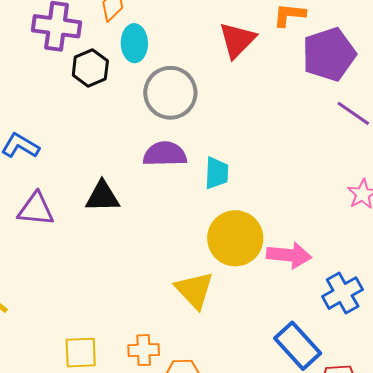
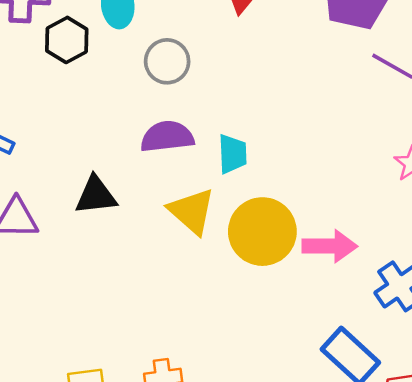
gray circle: (170, 93) -> (167, 61), size x0.7
yellow triangle: (194, 290) -> (192, 211), moved

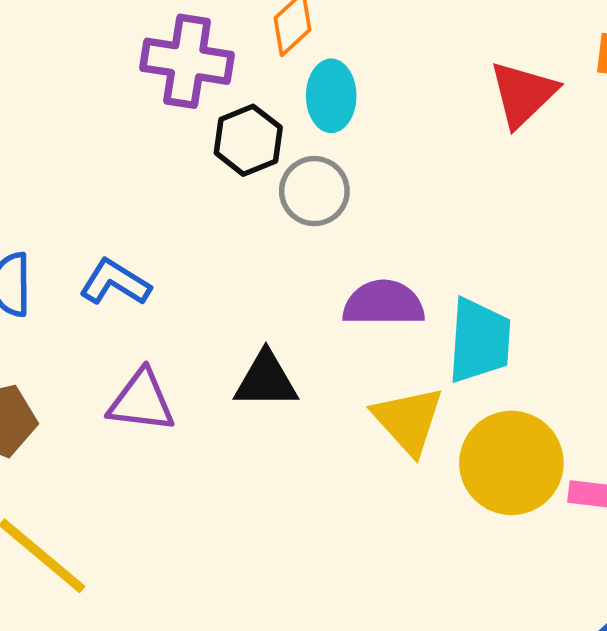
gray circle: (167, 61) -> (314, 191), moved
cyan trapezoid: (232, 154) -> (479, 341), size x1.4

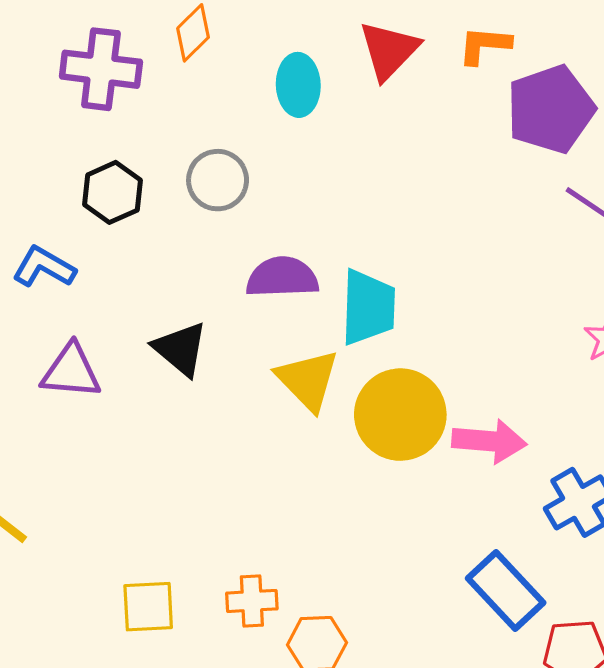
red triangle: (523, 94) -> (389, 50), moved
cyan ellipse: (331, 96) -> (298, 85), moved
black hexagon: (248, 140) -> (113, 192), moved
black triangle: (266, 380) -> (180, 349), turned 42

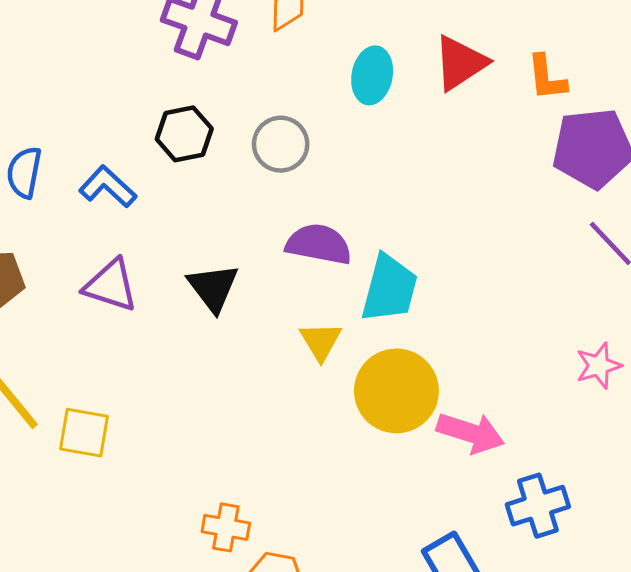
orange L-shape: (484, 45) -> (547, 78), turned -114
yellow triangle: (308, 380) -> (321, 341), size x0.7
yellow square: (148, 607) -> (84, 433), moved

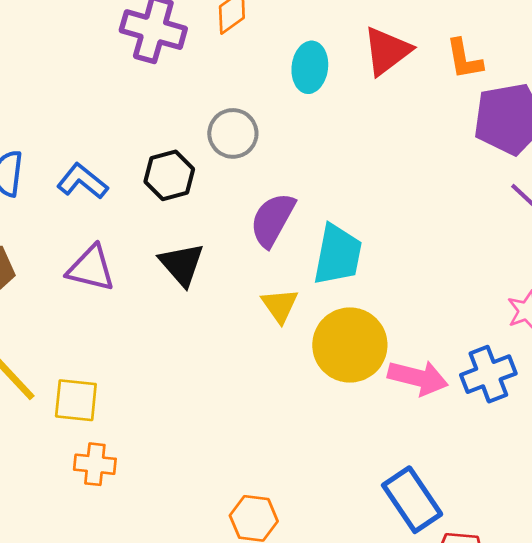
black hexagon: (184, 134) -> (169, 175), moved
purple semicircle: (319, 244) -> (272, 220), turned -68
blue cross: (538, 506) -> (488, 374), moved
orange cross: (226, 527) -> (95, 464), moved

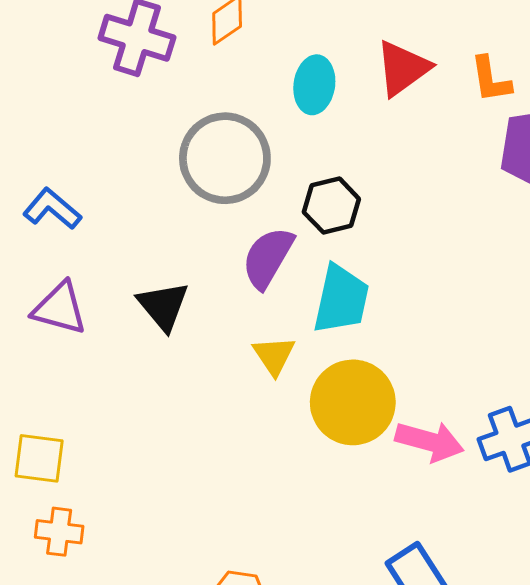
gray circle: (233, 133) -> (225, 158), size x1.6
black hexagon: (169, 175) -> (331, 206), moved

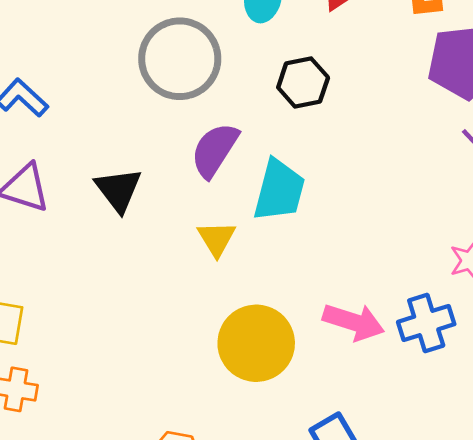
black hexagon: (331, 206) -> (303, 82), moved
yellow circle: (353, 402) -> (256, 343), moved

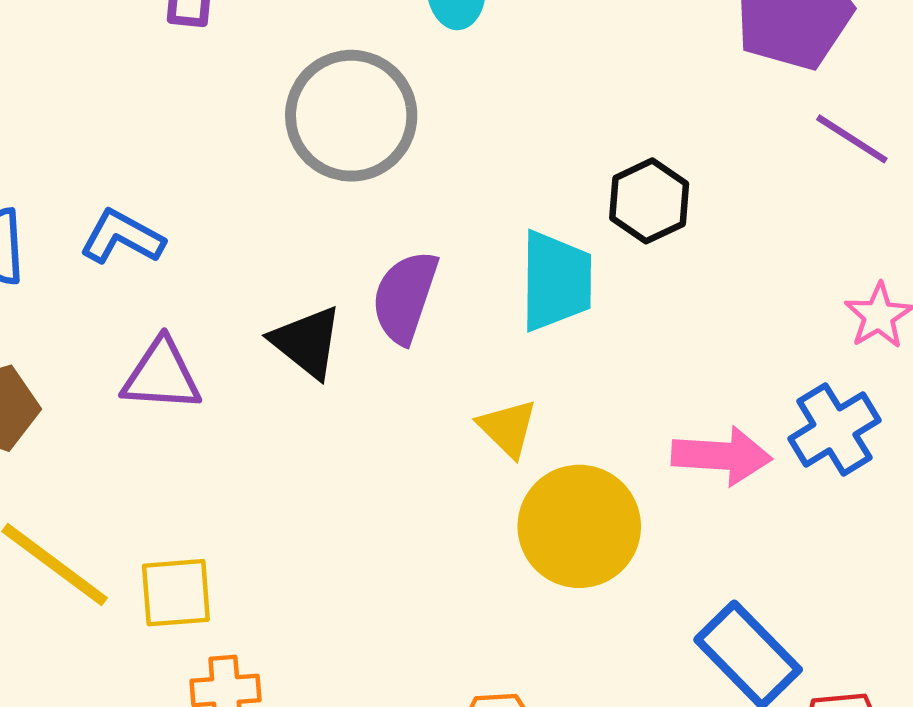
black hexagon: (303, 82) -> (649, 201), moved
purple semicircle: (215, 150) -> (405, 297), moved
yellow triangle: (216, 239) -> (508, 428), moved

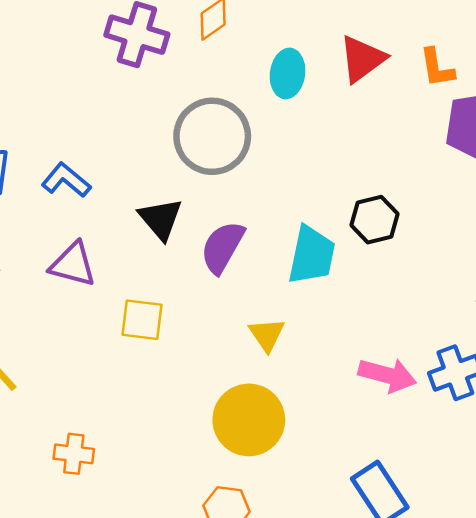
black triangle: (307, 342) -> (161, 219), moved
yellow circle: (579, 526) -> (249, 420), moved
yellow square: (176, 593) -> (142, 320), moved

